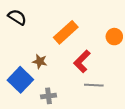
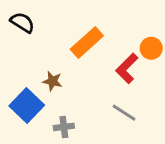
red L-shape: (82, 61) -> (127, 68), moved
gray line: (94, 85) -> (124, 113), turned 30

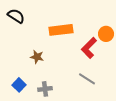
orange rectangle: (87, 43) -> (61, 30), turned 35
blue square: (27, 105) -> (19, 85), moved, size x0.6

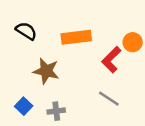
black semicircle: (16, 16) -> (26, 31), moved
brown star: (37, 57) -> (46, 71), size x1.5

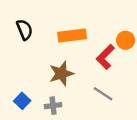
black semicircle: (26, 31) -> (25, 30), turned 36
brown star: (46, 71) -> (61, 74), moved, turned -30

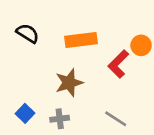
black semicircle: (25, 30) -> (28, 33), turned -36
gray line: (103, 94) -> (116, 119), moved

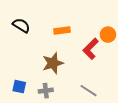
orange rectangle: (81, 40) -> (62, 31), size x0.7
blue square: (25, 113) -> (19, 87), turned -32

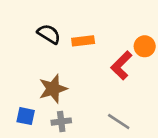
black semicircle: (21, 25) -> (49, 34), moved
brown star: (53, 63) -> (53, 89), moved

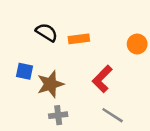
red L-shape: (121, 65) -> (102, 79), moved
blue square: (26, 116) -> (25, 71), moved

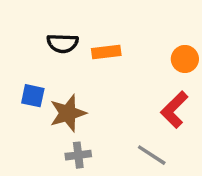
black semicircle: (47, 32) -> (63, 43), turned 150
red L-shape: (102, 79) -> (174, 110), moved

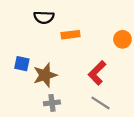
black semicircle: (63, 43) -> (44, 17), moved
red L-shape: (174, 110) -> (97, 73), moved

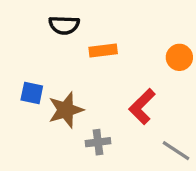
gray cross: (52, 103) -> (98, 142), moved
gray line: (101, 103) -> (176, 151), moved

